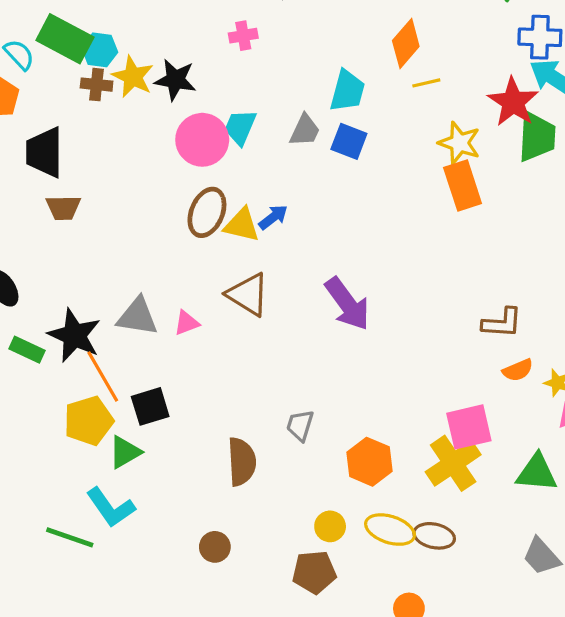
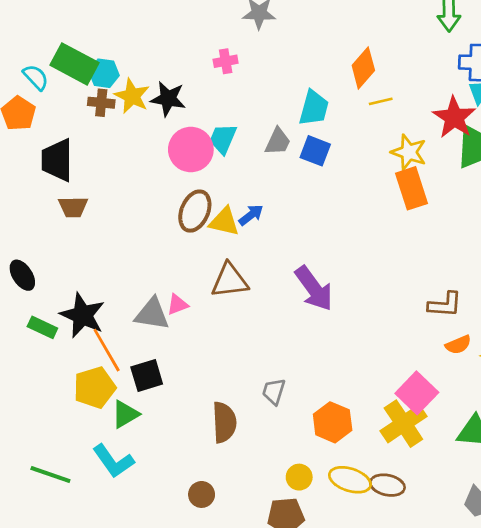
brown triangle: (248, 294) -> (230, 281), turned -39
gray triangle: (138, 317) -> (152, 314), moved
pink square: (469, 427) -> (417, 393), turned -33
green line: (70, 537) -> (50, 474), moved

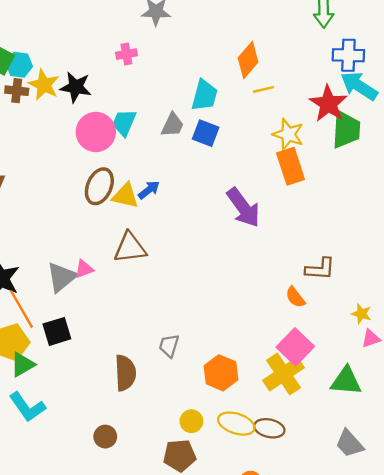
purple arrow: (314, 289) -> (243, 208), moved
gray triangle: (152, 314) -> (62, 277), turned -48
orange semicircle: (458, 345) -> (295, 297), moved, turned 75
green triangle: (125, 414) -> (23, 365), moved

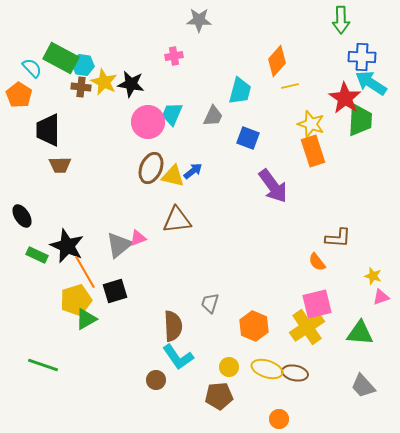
blue square: (206, 133) -> (248, 138), moved
pink square: (295, 347) -> (317, 304), turned 32
cyan L-shape: (27, 407) -> (178, 357), moved

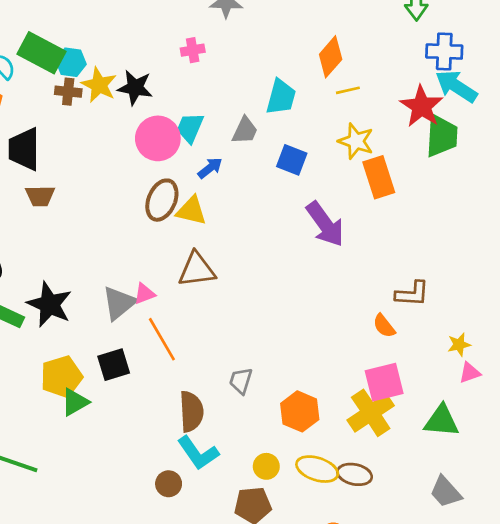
yellow star: (311, 124) -> (356, 141), moved
blue arrow: (193, 171) -> (210, 168), moved
orange line: (85, 272) -> (162, 339), moved
yellow star: (373, 276) -> (459, 345), turned -30

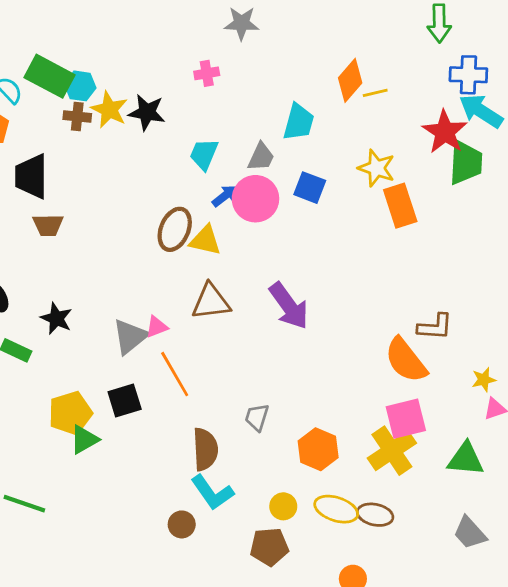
yellow line: (348, 90) -> (375, 93), moved
pink circle: (158, 138) -> (255, 199), moved
purple arrow: (325, 224) -> (289, 306), moved
black star: (49, 304) -> (56, 318), moved, size x0.7
orange semicircle: (384, 326) -> (406, 360), size x1.8

